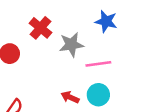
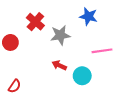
pink line: (98, 64) -> (102, 51), moved
red arrow: (70, 97) -> (59, 65), moved

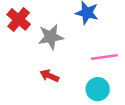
cyan circle: (82, 76) -> (98, 89), moved

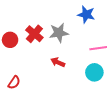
red cross: (19, 19) -> (34, 34), moved

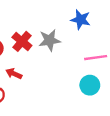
red arrow: (58, 62) -> (14, 74), moved

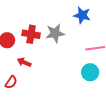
red cross: (22, 41) -> (31, 34), turned -30

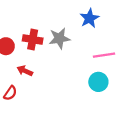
blue star: (82, 15) -> (89, 18), turned 30

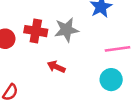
red arrow: (25, 71) -> (56, 67), moved

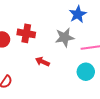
gray star: (66, 30) -> (65, 37), moved

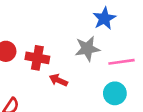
red cross: (26, 33) -> (37, 58), moved

